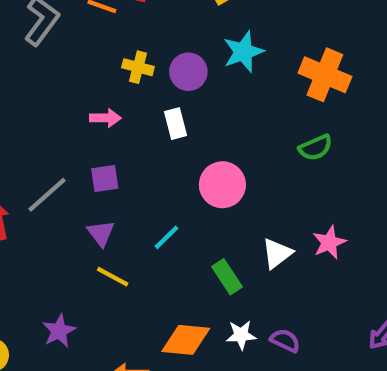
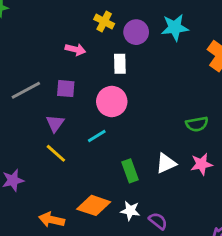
green semicircle: (316, 148) -> (197, 124), moved
pink circle: (222, 185) -> (112, 102), moved

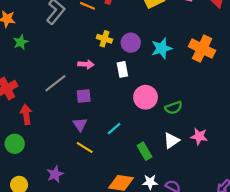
cyan star: (175, 27) -> (162, 48), moved
gray line: (26, 90) -> (55, 83), moved
pink circle: (112, 102) -> (146, 97), moved
green semicircle: (197, 124) -> (174, 108), moved
pink star: (201, 164) -> (199, 136), turned 30

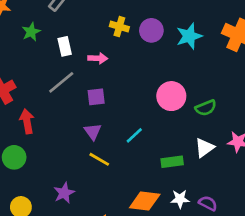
green star: (21, 42) -> (31, 32), moved
white rectangle: (122, 69) -> (65, 46), moved
green rectangle: (145, 151) -> (172, 162), turned -66

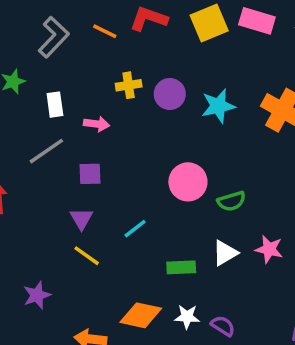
yellow cross: (119, 27) -> (129, 85), turned -30

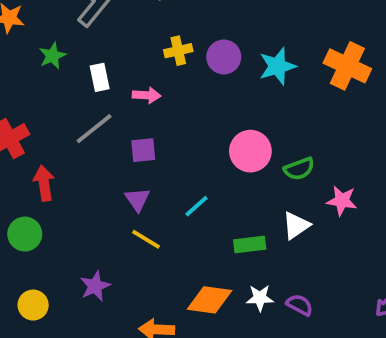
pink star: (269, 249) -> (342, 201), moved

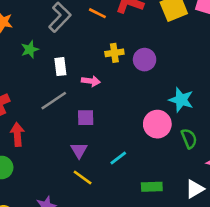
cyan star: (277, 66) -> (181, 100), moved, turned 30
green semicircle: (299, 169) -> (189, 139), turned -96
white triangle: (296, 226) -> (195, 189), moved

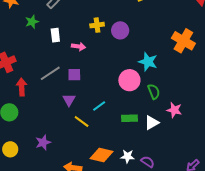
gray line: (54, 101) -> (50, 73), moved
yellow line: (83, 178) -> (82, 121), moved
green rectangle: (152, 187) -> (129, 118), moved
white triangle: (195, 189) -> (152, 123), moved

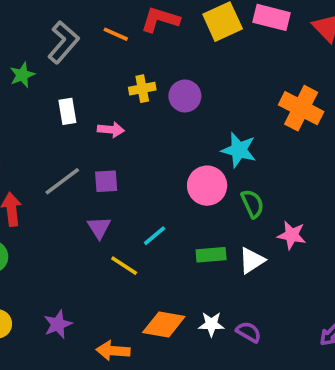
green star: (32, 22) -> (22, 75), moved
purple star: (43, 142) -> (58, 324), moved

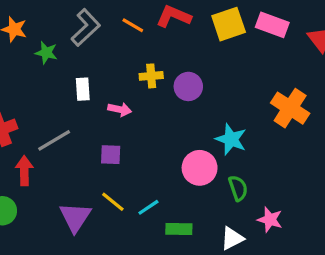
green star: (22, 75) -> (46, 53), turned 30
gray line: (62, 181) -> (54, 140), moved
purple triangle: (99, 228) -> (75, 217), moved, size x1.5
green rectangle: (211, 255) -> (179, 229), moved
yellow line: (124, 266) -> (113, 202), moved

